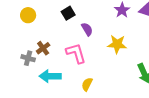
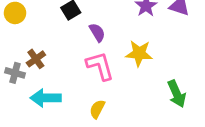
pink L-shape: (76, 53) -> (100, 66), moved

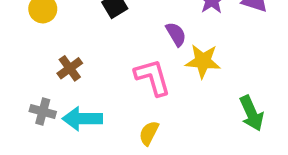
purple semicircle: (97, 32) -> (176, 34), moved
gray cross: (15, 73) -> (43, 112), moved

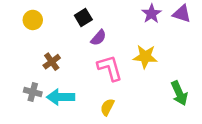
purple semicircle: (176, 34) -> (98, 38), moved, turned 72

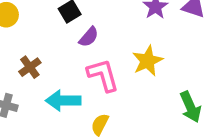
yellow star: (145, 57) -> (148, 61), turned -30
cyan arrow: (61, 97) -> (63, 101), moved

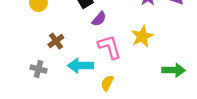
green arrow: (190, 107) -> (174, 70), turned -65

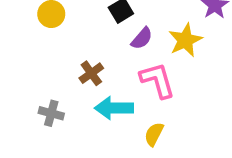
yellow star: (142, 36) -> (185, 40), moved
brown cross: (56, 41) -> (91, 73), moved

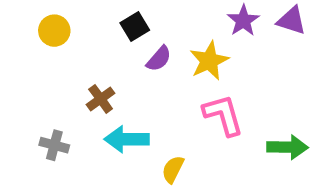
pink L-shape: (157, 80) -> (223, 115), moved

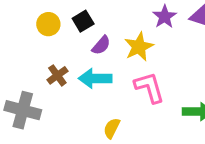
yellow circle: (54, 31) -> (48, 24), moved
cyan arrow: (127, 139) -> (95, 78), moved
gray cross: (54, 145) -> (23, 110), size x1.6

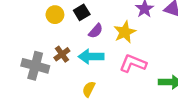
pink L-shape: (149, 87) -> (133, 63), turned -52
gray cross: (23, 110) -> (35, 66), moved
yellow semicircle: (112, 128) -> (89, 89), moved

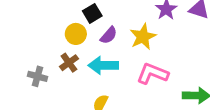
yellow circle: (55, 15) -> (76, 34), moved
gray cross: (35, 66) -> (37, 76), size x0.6

